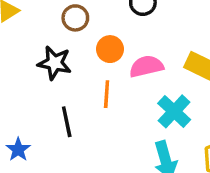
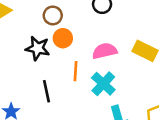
orange circle: (110, 49) -> (63, 38), moved
cyan cross: (174, 111) -> (103, 84), moved

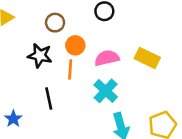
orange circle: (63, 38) -> (75, 45), moved
orange line: (75, 71) -> (70, 69), moved

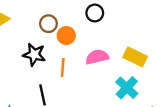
orange circle: (75, 45) -> (66, 36), moved
cyan cross: (106, 91) -> (127, 88), moved

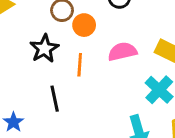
black star: (34, 55) -> (44, 49), turned 30

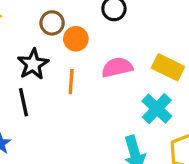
black line: (55, 99) -> (23, 102), moved

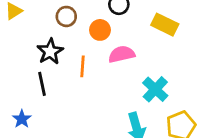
orange circle: (76, 39) -> (100, 30), moved
yellow rectangle: (168, 67) -> (165, 25), moved

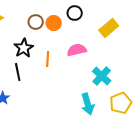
yellow rectangle: (165, 25) -> (109, 28), turned -66
orange circle: (100, 30) -> (54, 23), moved

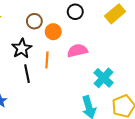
orange circle: (54, 23) -> (53, 32), moved
yellow rectangle: (109, 28) -> (115, 14), moved
black line: (18, 72) -> (27, 74), moved

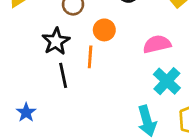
orange circle: (53, 32) -> (104, 30), moved
pink semicircle: (77, 51) -> (157, 44), moved

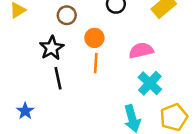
orange line: (90, 57) -> (96, 63), moved

